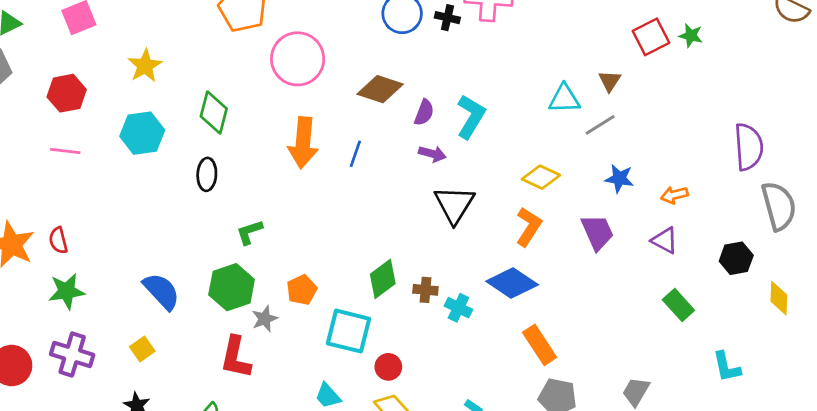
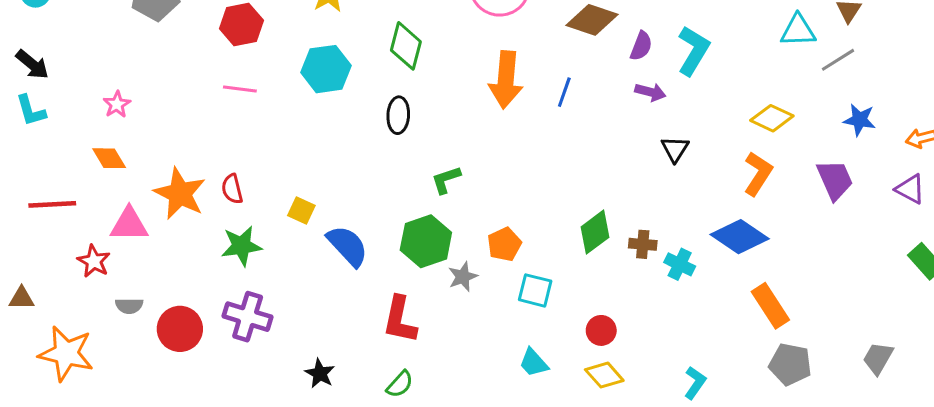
black triangle: (454, 205) -> (675, 149), size x0.6
cyan square: (348, 331) -> (535, 290), moved, size x0.7
yellow square: (142, 349) -> (301, 210), moved, turned -30
red L-shape: (236, 357) -> (400, 320), moved

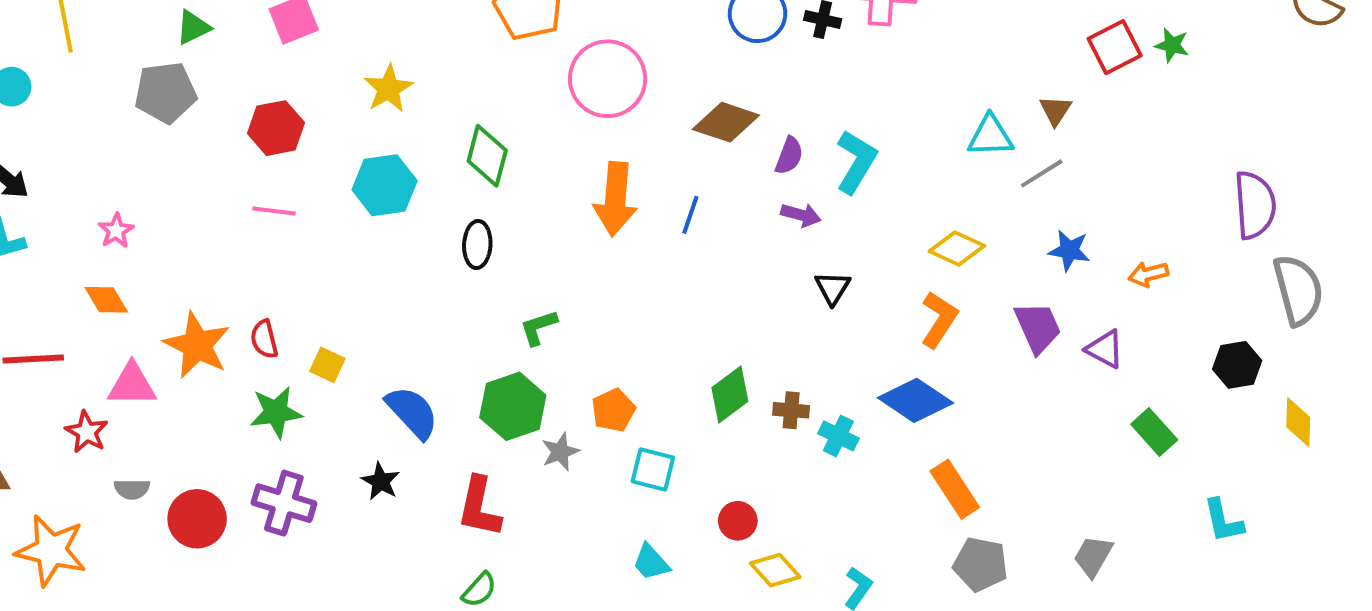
purple triangle: (910, 189) -> (1105, 349), moved
yellow square: (301, 210) -> (327, 365), moved
black star: (320, 373) -> (381, 481), moved
yellow diamond: (604, 375) -> (775, 570), moved

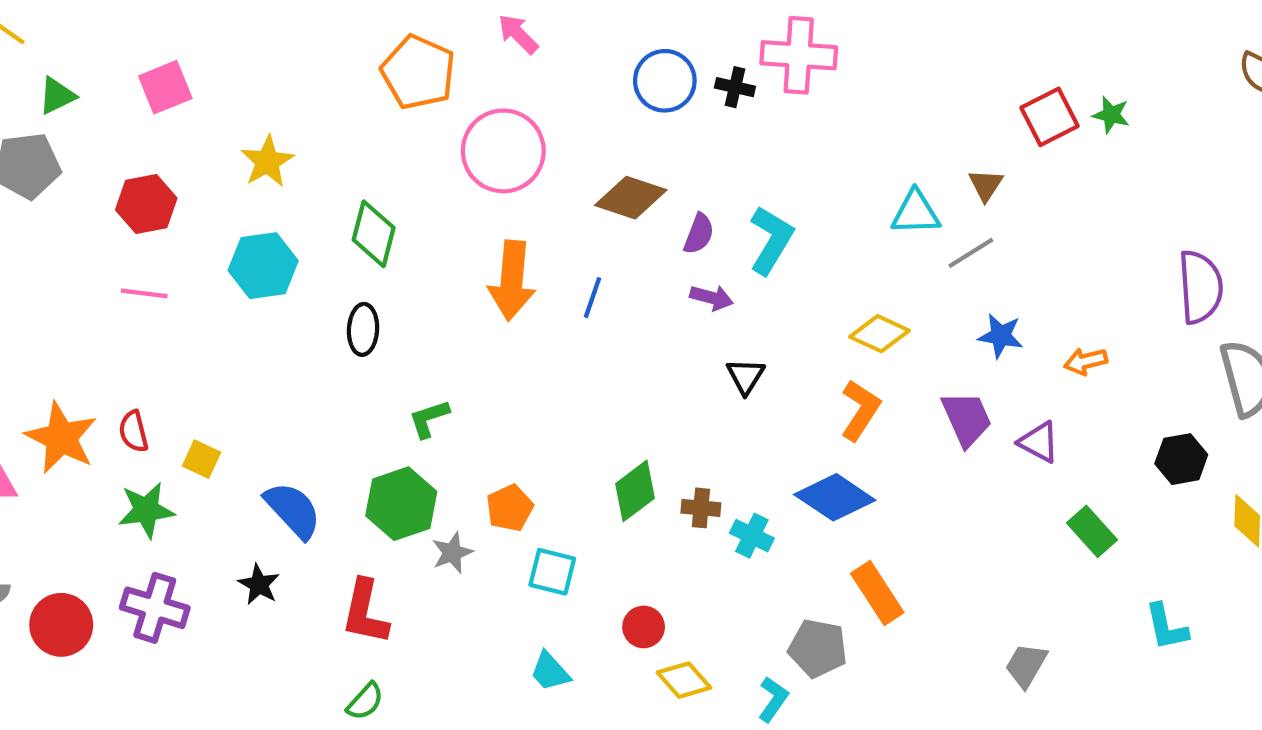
gray pentagon: (981, 564) -> (818, 648), moved

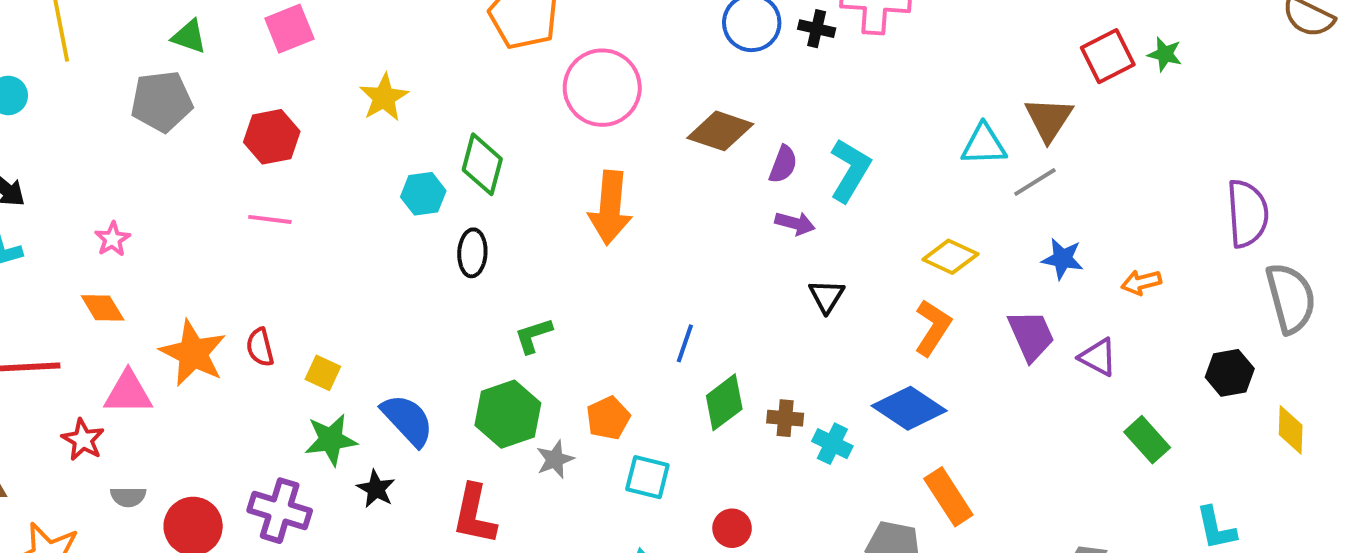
green triangle: (57, 96) -> (189, 36), turned 45
brown triangle: (986, 185) -> (1049, 119), size x1.5
cyan hexagon: (263, 266) -> (423, 194), moved, size x0.7
blue line: (593, 298) -> (685, 343), moved
green star: (146, 510) -> (331, 440), moved

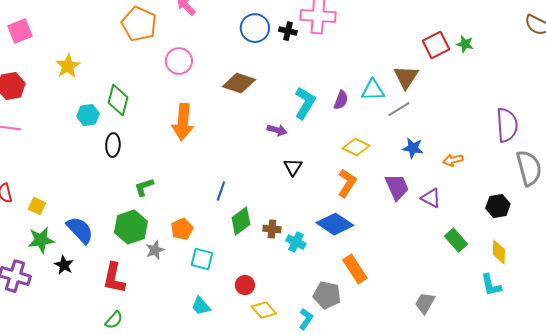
pink circle: (602, 88) -> (179, 61), size x0.7
purple semicircle: (783, 164) -> (341, 100), moved
yellow diamond: (1291, 430) -> (499, 252), moved

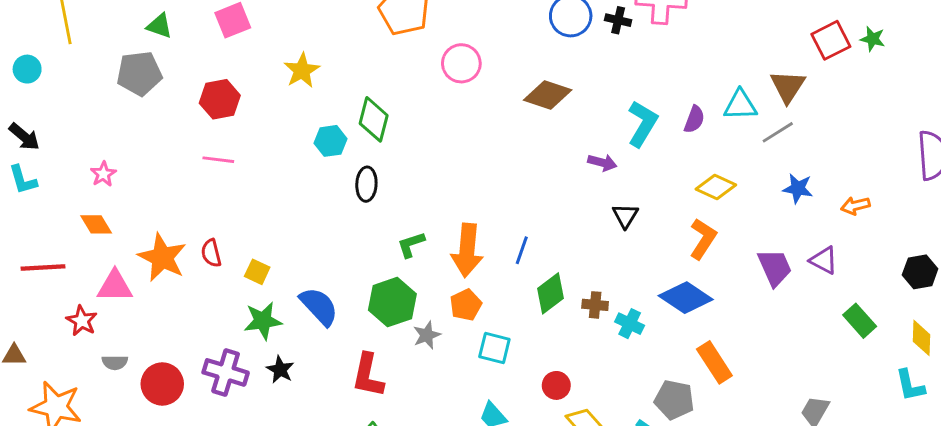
orange arrow: (183, 122) -> (467, 250), moved
purple trapezoid: (397, 187) -> (775, 268), moved
black star: (64, 265) -> (280, 370), moved

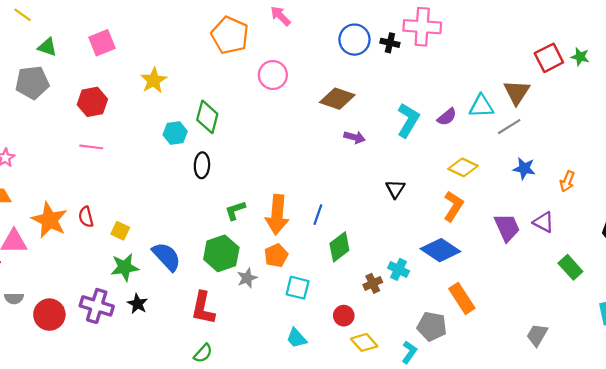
purple semicircle: (694, 119) -> (447, 117), turned 30
purple arrow: (602, 163) -> (354, 137), moved
orange arrow: (855, 206) -> (567, 181), turned -54
brown cross: (595, 305) -> (373, 283), moved, turned -30

